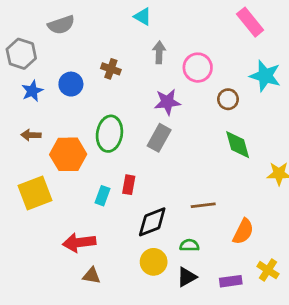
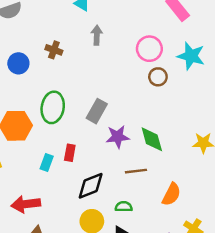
pink circle: (198, 68) -> (149, 49), moved
purple star: (167, 102) -> (118, 137), moved
green diamond: (238, 145) -> (152, 139), moved

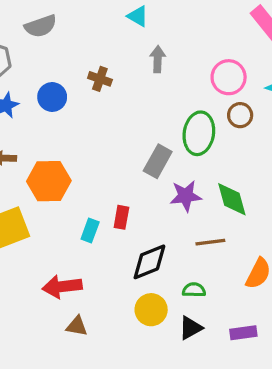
green ellipse: (53, 107) -> (199, 133), moved

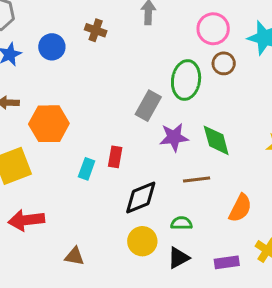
red arrow: (62, 287) -> (26, 220), moved

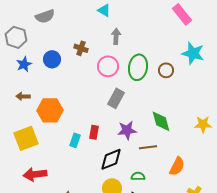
pink circle: (213, 29) -> (108, 66), moved
green ellipse: (186, 80) -> (138, 67), moved
purple star: (174, 137) -> (127, 130), moved

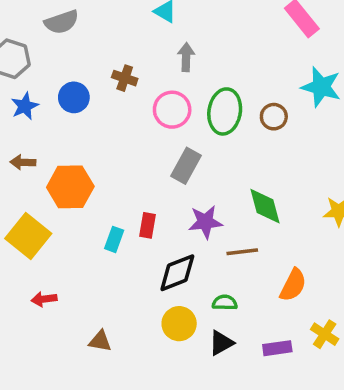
yellow square: (26, 138) -> (28, 236), turned -30
red arrow: (35, 174) -> (44, 299), size x0.6

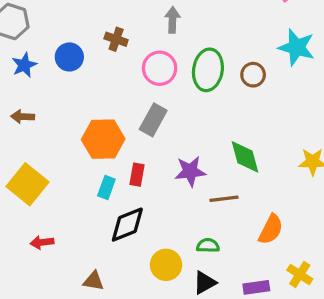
gray rectangle: (186, 166) -> (153, 120), moved
orange hexagon: (70, 187) -> (103, 139), moved
black diamond: (177, 273) -> (127, 225), moved

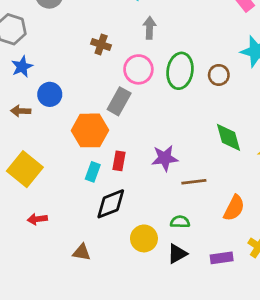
blue circle: (69, 57) -> (50, 94), moved
gray rectangle: (153, 120) -> (119, 101), moved
green diamond: (245, 157) -> (229, 137), moved

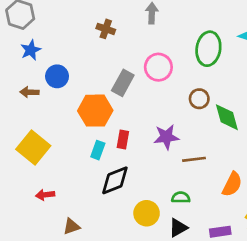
pink circle: (138, 69) -> (158, 67), moved
green ellipse: (180, 71) -> (208, 49), moved
brown circle: (219, 75) -> (199, 99), moved
brown triangle: (82, 252) -> (71, 226), moved, turned -30

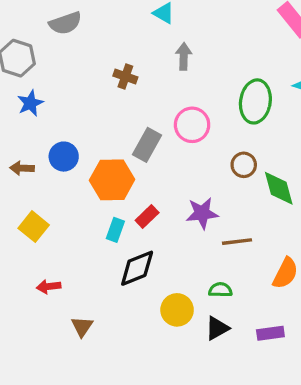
blue circle: (57, 76) -> (64, 157), moved
brown arrow: (29, 92) -> (22, 168), moved
red rectangle: (123, 140) -> (147, 217), turned 36
yellow square: (33, 147) -> (34, 227), size x0.7
brown triangle: (71, 226) -> (82, 327), turned -36

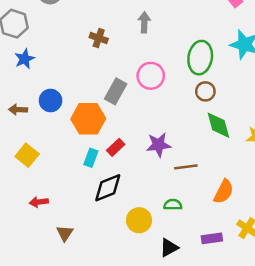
brown circle: (244, 165) -> (205, 91), moved
black triangle: (217, 328) -> (169, 248), moved

